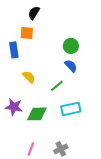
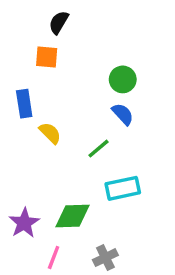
blue rectangle: (14, 50) -> (24, 104), moved
purple star: (14, 107) -> (24, 223), moved, turned 30
green diamond: (37, 114) -> (73, 216), moved

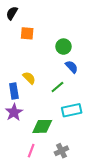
black semicircle: (59, 22) -> (12, 13), moved
green circle: (123, 79) -> (64, 47), moved
blue rectangle: (24, 104) -> (14, 91), moved
purple star: (24, 223) -> (14, 112), moved

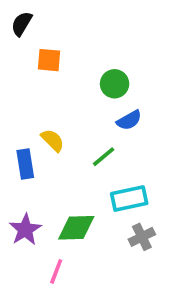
blue semicircle: (72, 67) -> (129, 120), turned 104
purple star: (14, 112) -> (25, 230), moved
gray cross: (61, 151) -> (142, 237), moved

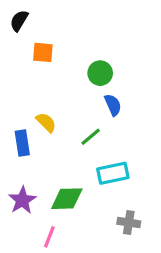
blue semicircle: (129, 120) -> (113, 105), turned -85
gray cross: (142, 237) -> (129, 223), moved, turned 35

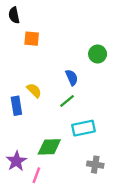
black semicircle: (19, 21) -> (14, 15), turned -42
green circle: (100, 73) -> (98, 54), moved
blue semicircle: (113, 105) -> (72, 78), moved
purple star: (22, 200) -> (16, 161), moved

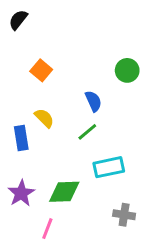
black semicircle: (14, 15) -> (18, 20), turned 49
orange square: (32, 39) -> (41, 70), moved, turned 35
purple star: (16, 161) -> (21, 193), moved

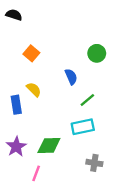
black semicircle: (18, 20) -> (14, 15), turned 70
green line: (87, 132) -> (87, 100), moved

